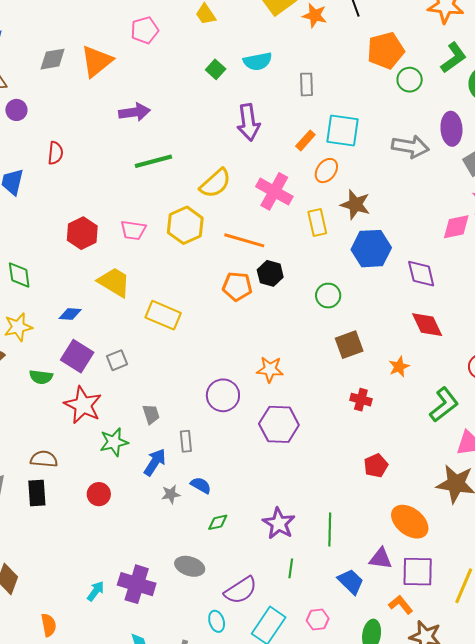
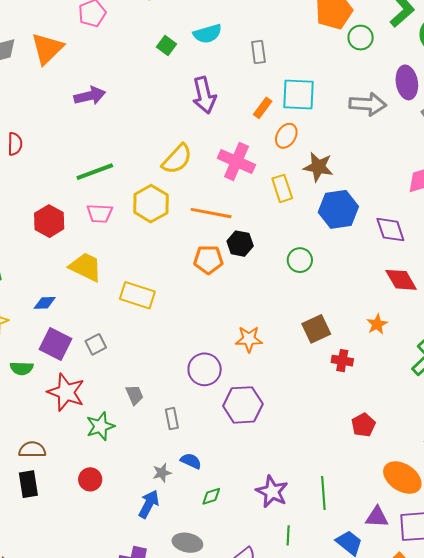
green line: (153, 161) -> (95, 172), moved
brown square: (349, 345) -> (316, 329), moved
purple hexagon: (279, 424) -> (243, 405), moved
blue arrow: (155, 462) -> (149, 504), moved

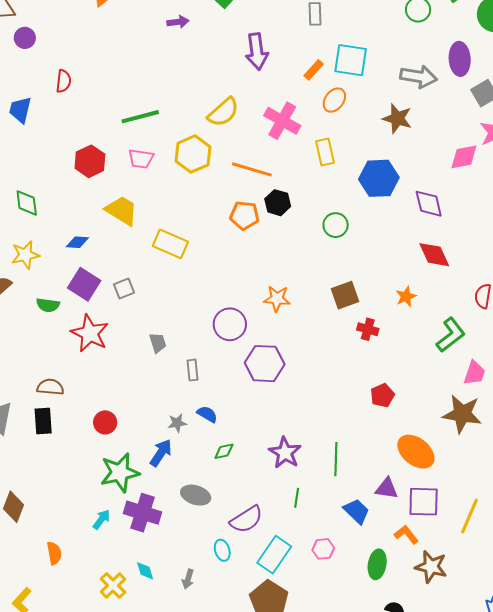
purple arrow: (90, 96) -> (178, 22), moved, size x0.7
brown star: (318, 167) -> (397, 118), moved
green star: (100, 426) -> (120, 473), moved, size x1.4

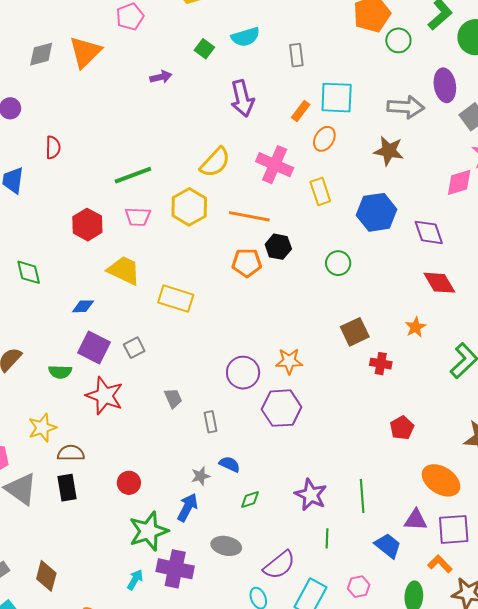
yellow star: (25, 255) -> (42, 428), moved
orange star: (277, 299) -> (289, 361), moved

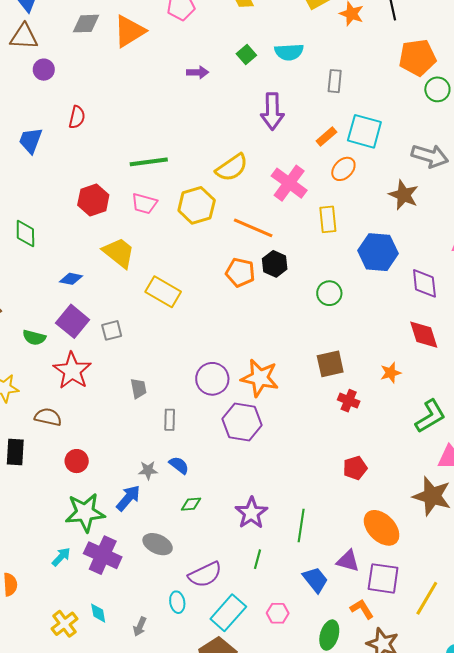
orange star: (289, 361) -> (260, 378), size x1.4
brown semicircle: (71, 453) -> (48, 417), moved

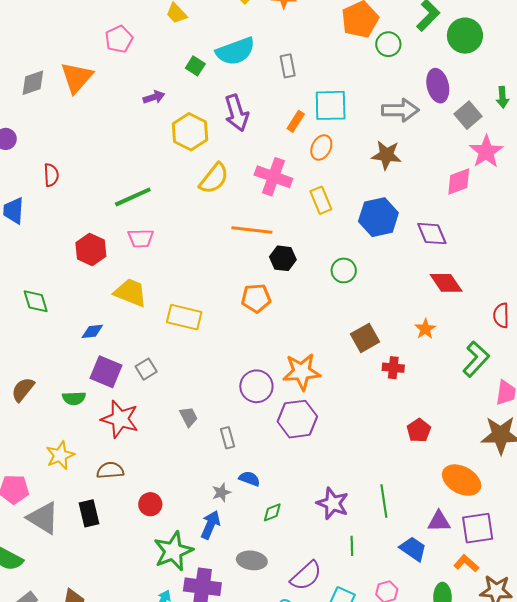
cyan semicircle: (289, 52) -> (235, 51), size x1.4
yellow hexagon: (197, 205) -> (190, 132), moved
orange pentagon: (240, 273) -> (256, 298), moved

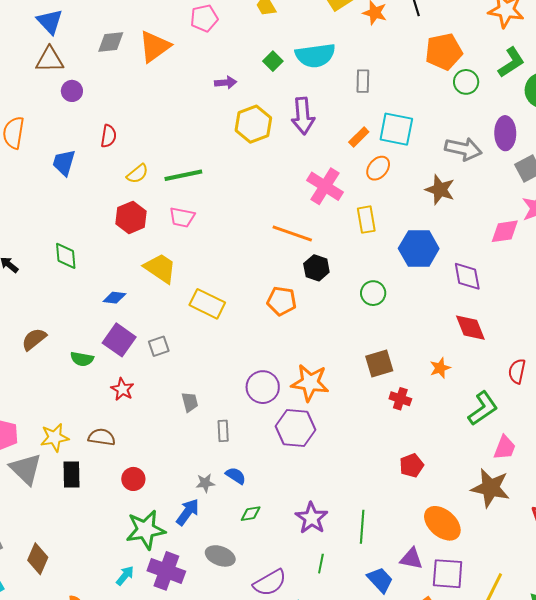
yellow semicircle: (214, 178) -> (137, 174), moved, size x0.7
red star: (120, 419) -> (122, 389), size x0.6
yellow star: (60, 455) -> (55, 438), moved

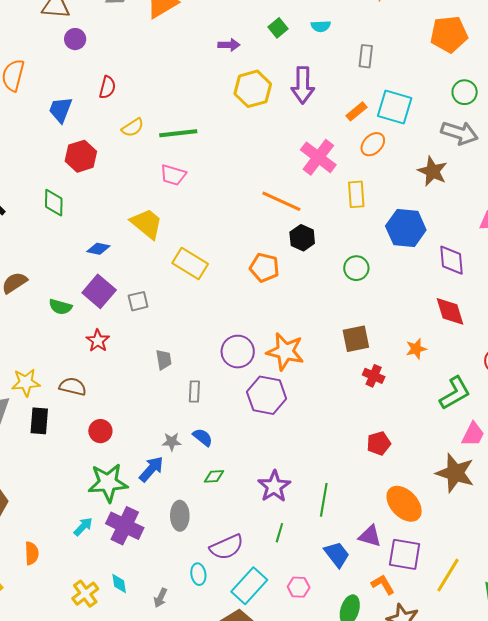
cyan semicircle: (315, 55) -> (321, 26), size x0.5
green circle: (466, 82) -> (465, 92), moved
red hexagon: (131, 217) -> (81, 156), moved
gray ellipse: (220, 556) -> (180, 516), turned 64

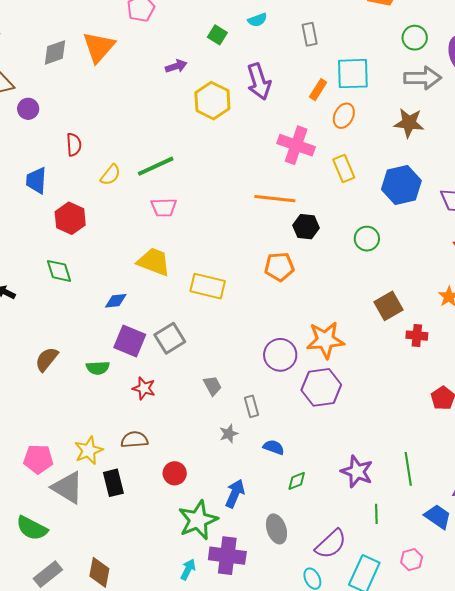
gray square: (138, 301) -> (170, 338), size x1.4
gray star: (172, 442) -> (229, 434), moved

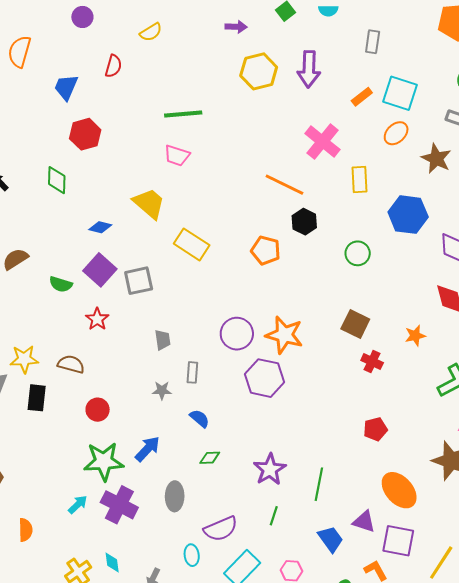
orange ellipse: (344, 116) -> (396, 133), moved
yellow semicircle: (110, 175) -> (151, 32), moved
brown square: (389, 306) -> (355, 324), turned 36

